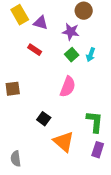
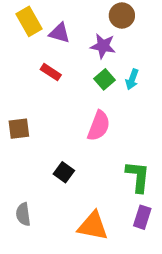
orange triangle: (64, 142) -> (93, 226), moved, turned -30
gray semicircle: (16, 159) -> (23, 214), moved

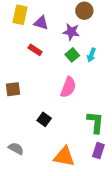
yellow rectangle: (29, 21) -> (20, 15), turned 42
gray semicircle: (23, 214) -> (16, 149), turned 126

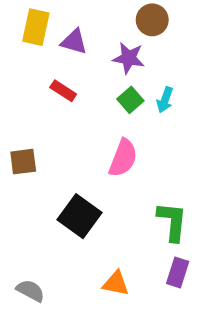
black square: (44, 119) -> (80, 216), size x1.6
gray semicircle: (16, 149) -> (30, 291), moved
orange triangle: (64, 157) -> (116, 283), size x0.7

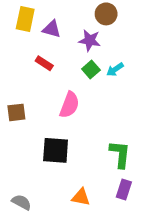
cyan arrow: (165, 100) -> (115, 70), turned 36
pink semicircle: (123, 158) -> (69, 105), moved
black square: (80, 216) -> (56, 150), turned -32

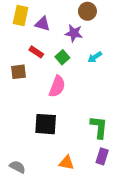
green square: (91, 70) -> (62, 57), moved
brown square: (16, 112) -> (18, 72), moved

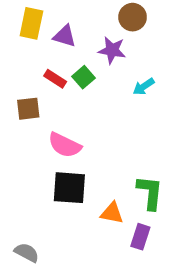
green square: (62, 57) -> (84, 77), moved
pink semicircle: (57, 86) -> (65, 145), moved, turned 95
purple rectangle: (102, 156) -> (140, 237), moved
orange triangle: (67, 163) -> (112, 213), moved

